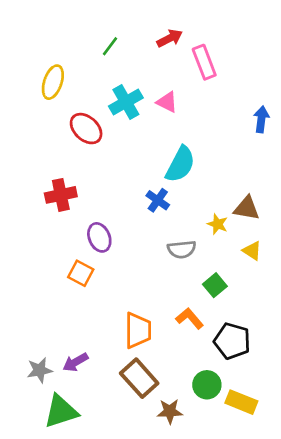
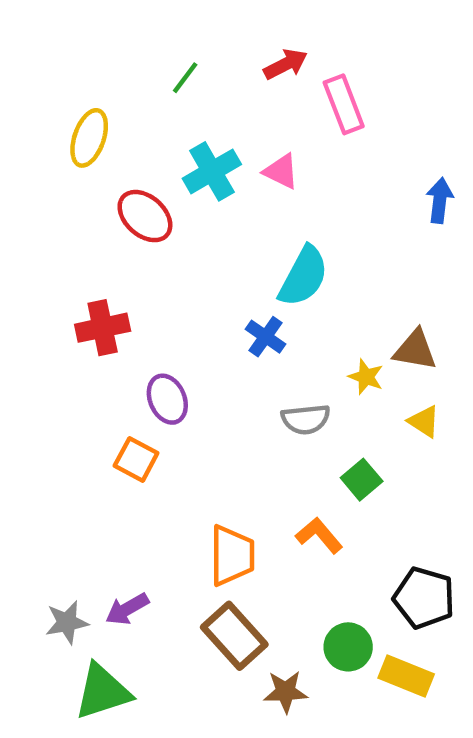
black pentagon: (232, 341) -> (424, 598), moved

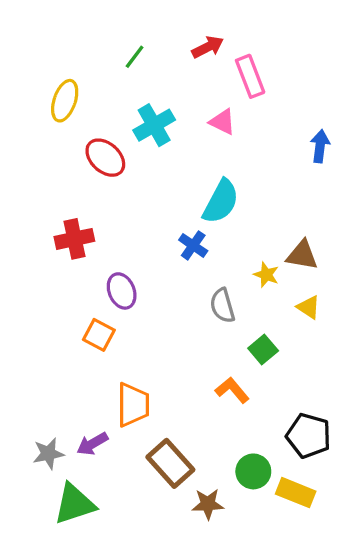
pink triangle: (281, 171) -> (222, 122), moved
gray semicircle: (306, 419) -> (222, 306), turned 80
orange trapezoid: (232, 555) -> (133, 405), moved

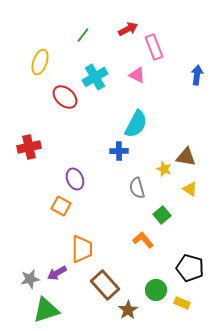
blue arrow: (320, 146) -> (197, 75), moved
red cross: (74, 239) -> (29, 147), moved
blue cross: (193, 245) -> (119, 151), turned -36
yellow rectangle: (296, 493) -> (182, 303), size x0.7
brown star: (208, 504) -> (128, 310), turned -30

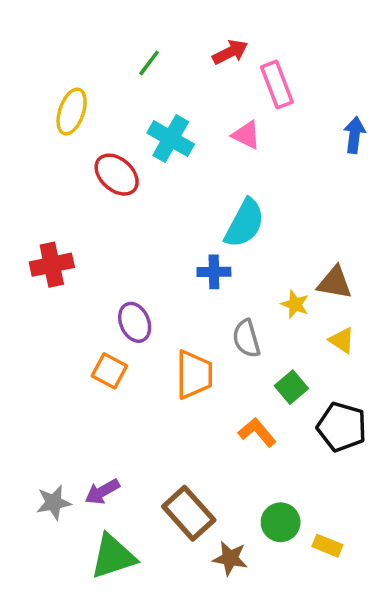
cyan cross: (95, 77) -> (171, 139), turned -30
orange trapezoid: (82, 249) -> (194, 375), moved
black pentagon: (190, 268) -> (342, 427), moved
green triangle: (46, 310) -> (113, 557), moved
brown star: (128, 310) -> (230, 558), turned -30

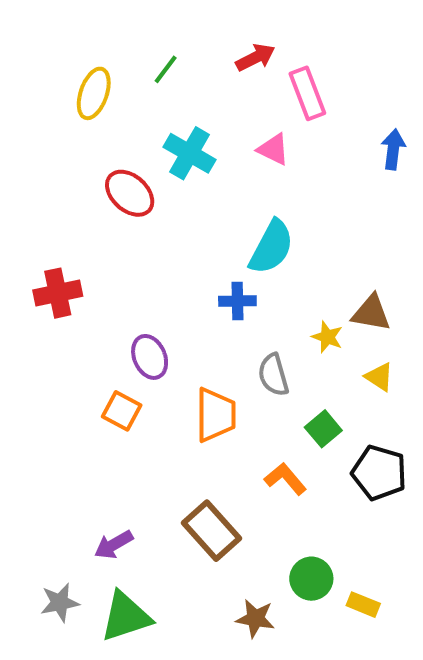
yellow ellipse: (72, 112) -> (94, 93), moved
gray star: (54, 502) -> (60, 603), moved
brown rectangle: (189, 513) -> (212, 531), moved

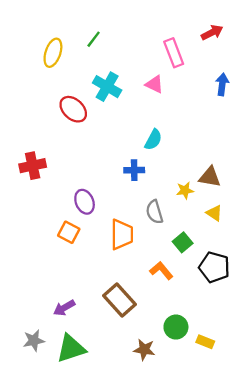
red arrow: (255, 57) -> (212, 32), moved
cyan semicircle: (271, 247) -> (153, 140), size x0.7
yellow star: (327, 337) -> (185, 190), turned -30

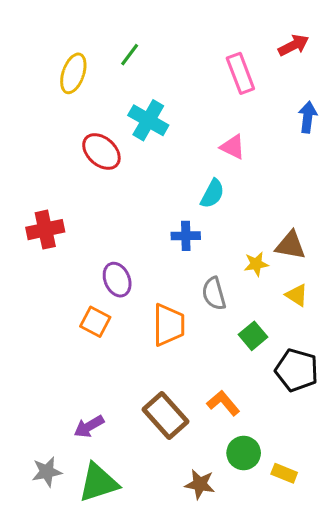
pink triangle: (154, 84) -> (233, 147), moved
orange L-shape: (161, 271) -> (223, 403), moved

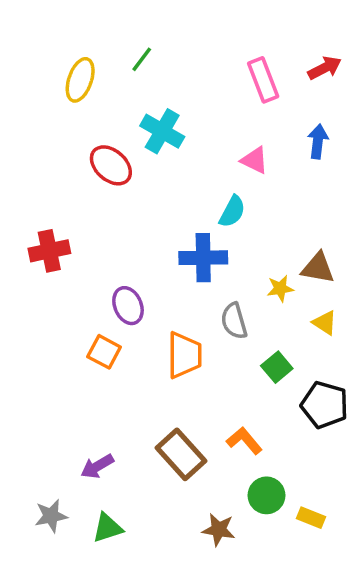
red arrow: (294, 45) -> (325, 68), moved
blue arrow: (308, 117) -> (318, 141), moved
blue cross: (186, 236) -> (203, 258), size x1.5
green triangle: (98, 483) -> (107, 528), size x0.7

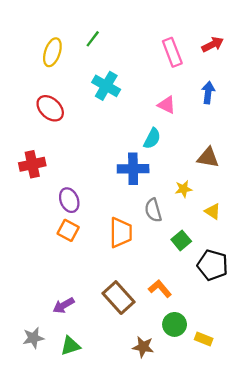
red ellipse: (111, 165) -> (50, 108), moved
brown triangle: (318, 268) -> (208, 158), moved
purple ellipse: (128, 306) -> (69, 200), moved

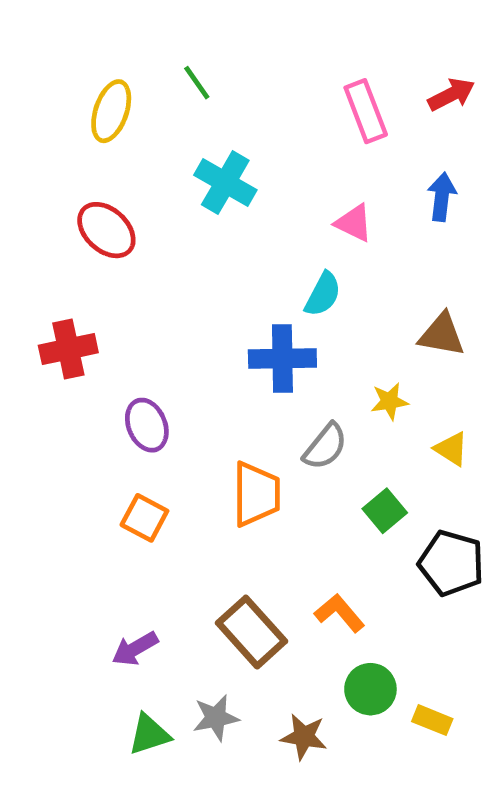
green line: (93, 39) -> (197, 83), turned -72
gray semicircle: (153, 210) -> (325, 447), turned -125
orange square: (68, 230) -> (144, 518), moved
gray star: (33, 338) -> (216, 718), moved

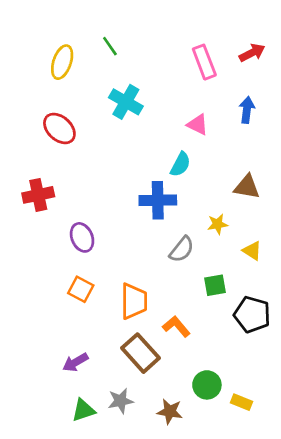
orange trapezoid: (256, 494) -> (134, 301), moved
green square: (385, 511) -> (215, 285), turned 30
orange L-shape: (340, 613) -> (176, 326), moved

